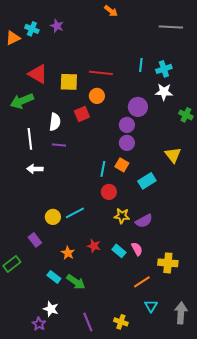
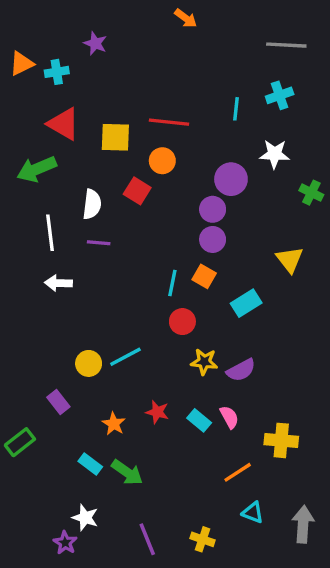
cyan cross: (32, 29) -> (57, 72), moved, turned -32
cyan cross: (164, 69) -> (280, 95), moved
red square: (82, 114) -> (137, 191), turned -35
cyan triangle: (151, 306) -> (253, 513), turned -40

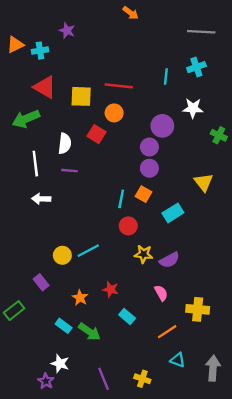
cyan rectangle: (199, 420) -> (127, 316), moved

